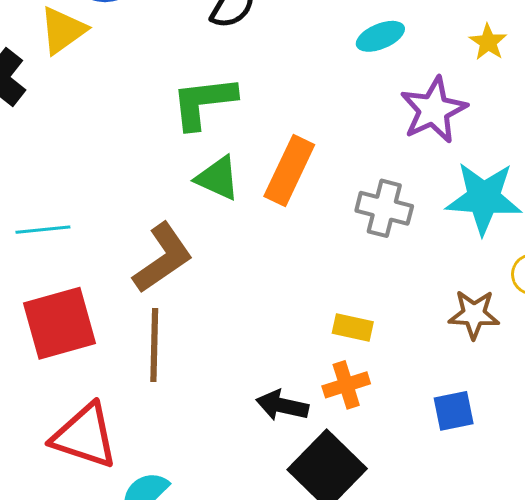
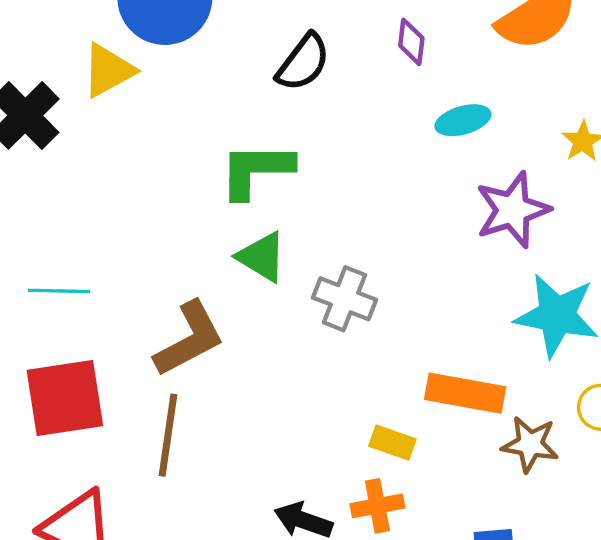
orange rectangle: (289, 171) -> (465, 393), moved, turned 68
gray cross: (384, 208) -> (344, 299), moved

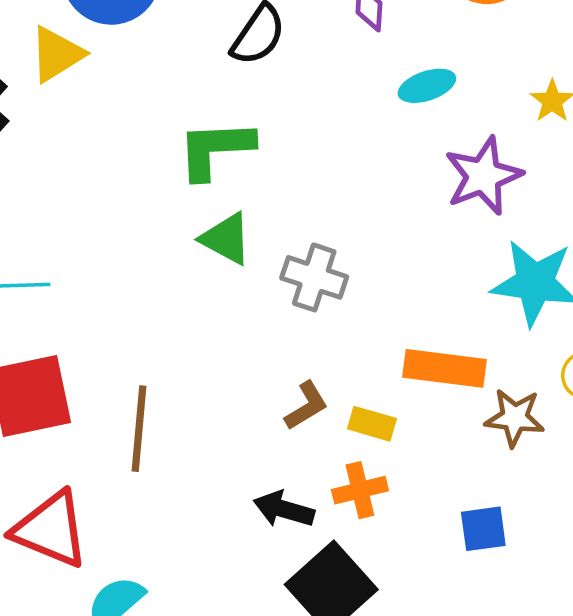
brown L-shape: (189, 339) -> (306, 406), moved, size x0.6

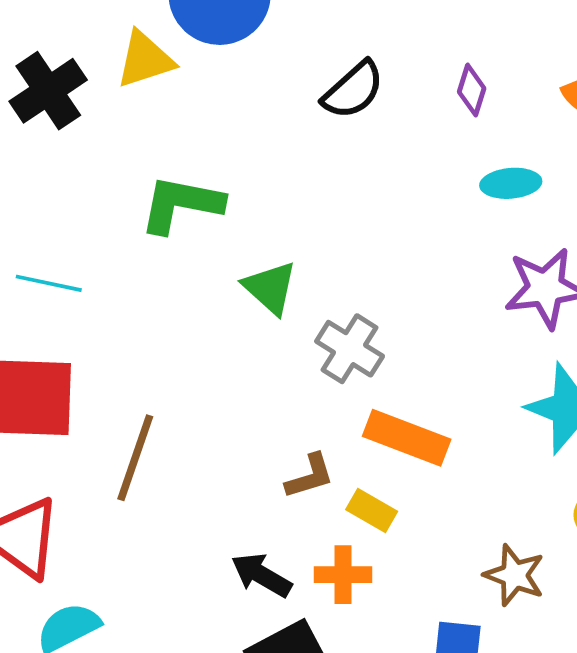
green L-shape: (215, 149) -> (181, 204), moved
orange rectangle: (445, 368) -> (407, 438), moved
brown star: (515, 418) -> (514, 575), moved

